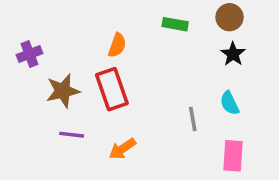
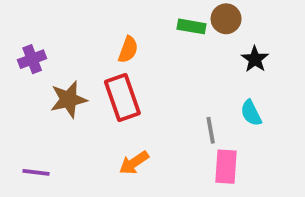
brown circle: (230, 17) -> (226, 19), moved
purple line: (72, 135) -> (36, 172), moved
pink rectangle: (233, 156) -> (226, 167), moved

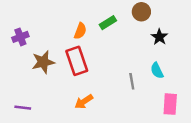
green rectangle: (191, 26) -> (108, 23), moved, turned -42
pink rectangle: (226, 167) -> (170, 104), moved

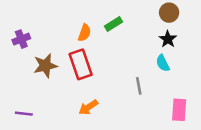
brown circle: (141, 12) -> (169, 13), moved
cyan semicircle: (157, 70) -> (163, 63), moved

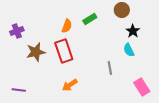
brown circle: (169, 13) -> (122, 10), moved
pink rectangle: (179, 110) -> (142, 87), turned -36

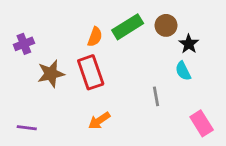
brown circle: (122, 10) -> (166, 25), moved
green rectangle: (90, 19) -> (128, 27), size x1.5

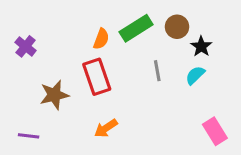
purple cross: (24, 44) -> (26, 46), turned -30
cyan semicircle: (183, 71) -> (195, 75), turned 72
brown star: (51, 74) -> (54, 95), moved
gray line: (156, 96) -> (157, 71), moved

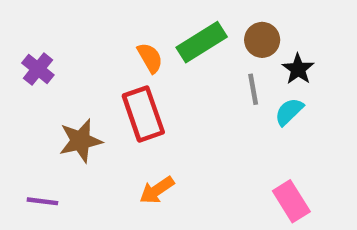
orange semicircle: (101, 39) -> (150, 58), turned -50
gray line: (157, 71) -> (253, 89), moved
pink rectangle: (215, 131) -> (291, 201), moved

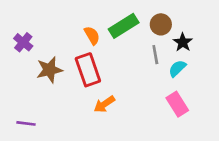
brown star: (81, 141) -> (49, 70), moved
orange arrow: (157, 190) -> (104, 104), moved
pink rectangle: (291, 201) -> (177, 104), moved

